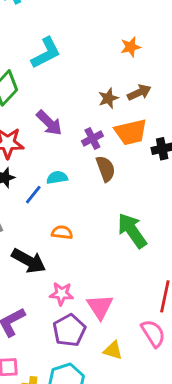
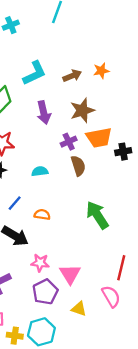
brown arrow: (139, 92) -> (72, 76), moved
brown star: (108, 98) -> (82, 110), size x1.5
purple arrow: (49, 123) -> (44, 112), moved, turned 30
blue line: (33, 195) -> (15, 203), moved

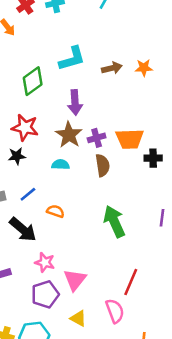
brown star: (82, 110) -> (69, 135), moved, turned -30

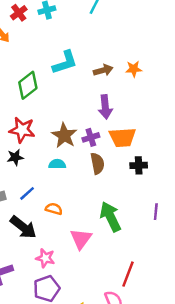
purple arrow: (75, 102) -> (105, 107), moved
black cross: (153, 158) -> (139, 165), moved
pink triangle: (75, 280) -> (81, 239), moved

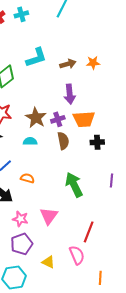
pink triangle: (81, 239) -> (49, 216), moved

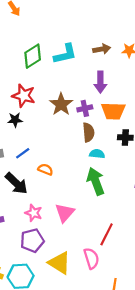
cyan L-shape: (36, 58) -> (65, 54), moved
cyan semicircle: (30, 141) -> (97, 154), moved
yellow triangle: (48, 262) -> (59, 263), size x1.6

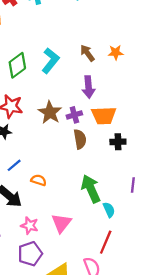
brown arrow: (102, 49) -> (87, 53), turned -112
cyan L-shape: (65, 54) -> (51, 61), turned -35
cyan semicircle: (97, 154) -> (109, 210), moved, turned 64

